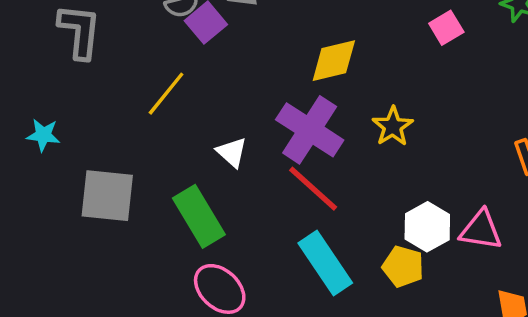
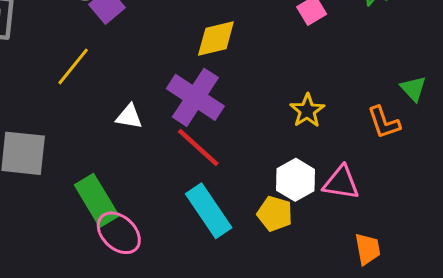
yellow star: (393, 126) -> (307, 111), moved
white triangle: (232, 152) -> (129, 117), turned -32
green rectangle: (199, 216) -> (97, 200), moved

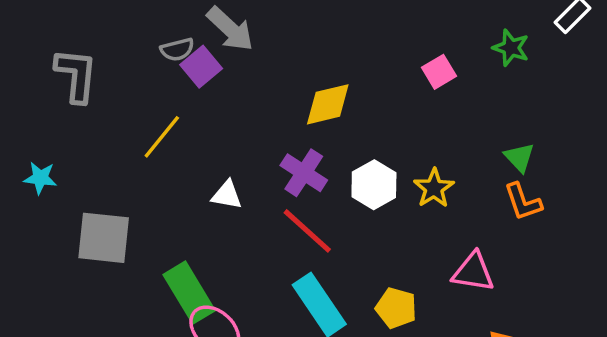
green triangle: (413, 89) -> (519, 157), moved
purple cross: (195, 97) -> (304, 173), size x0.7
white hexagon: (295, 180) -> (374, 185), moved

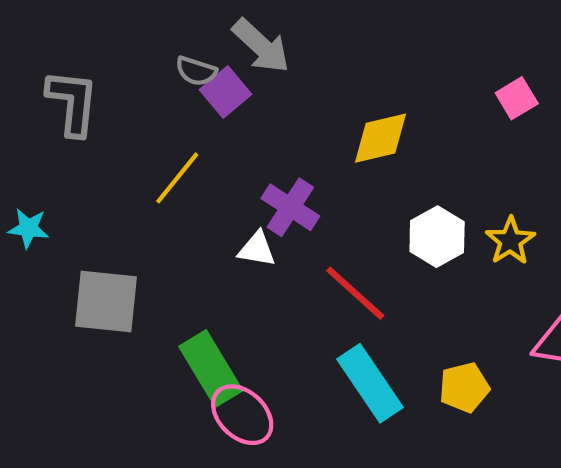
gray semicircle: (177, 50) -> (196, 71), turned 32
purple cross: (304, 173) -> (290, 207), moved
yellow pentagon: (396, 308) -> (464, 387), turned -30

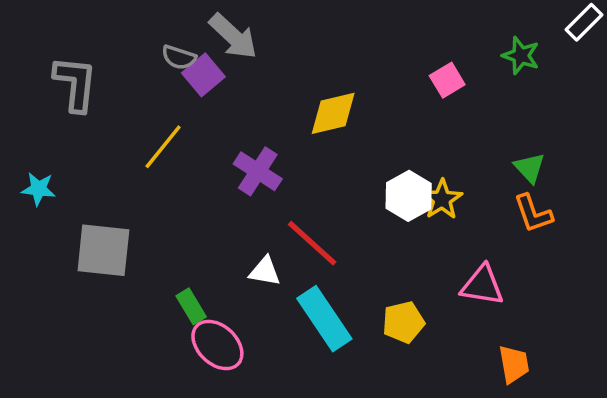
white hexagon: (437, 237) -> (409, 196), moved
white triangle: (257, 249) -> (265, 271), moved
green rectangle: (211, 369) -> (191, 306), size x0.6

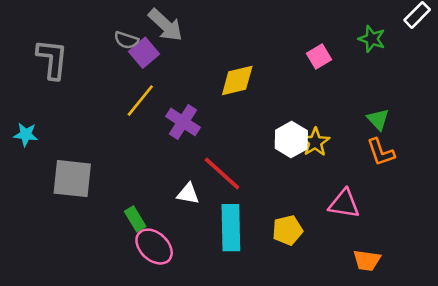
yellow line: (163, 147) -> (140, 101), moved
cyan rectangle: (324, 319) -> (231, 228), turned 33
orange trapezoid: (514, 364) -> (367, 260), turned 108

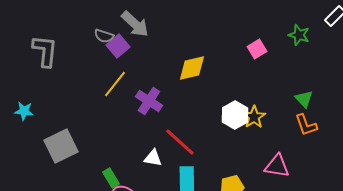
gray square: (72, 179) -> (61, 146), turned -32

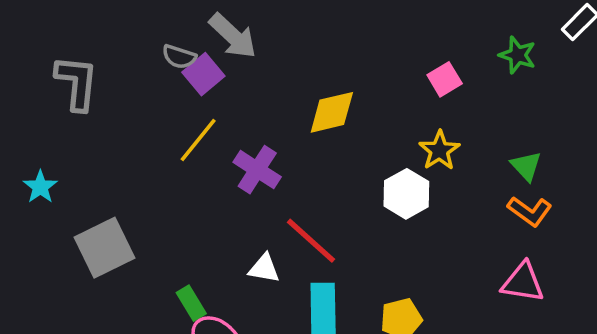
cyan star: (24, 111) -> (40, 187), turned 30
yellow star: (254, 117) -> (439, 150), moved
orange L-shape: (306, 125) -> (530, 211), turned -35
pink triangle: (277, 166) -> (523, 282), moved

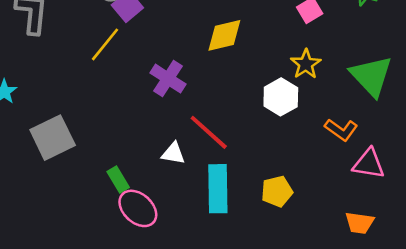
yellow line: (198, 140) -> (105, 44), moved
green triangle: (526, 166) -> (371, 76), size x1.8
orange L-shape: (530, 211) -> (341, 130), moved

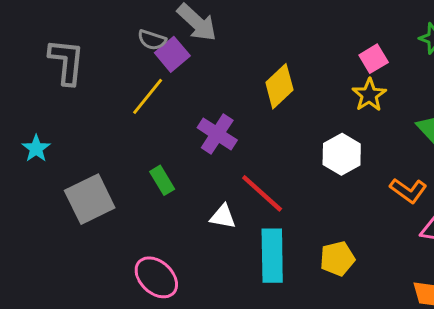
yellow diamond: (224, 35) -> (279, 86), turned -30
yellow star: (306, 64) -> (369, 95), moved
green rectangle: (118, 180) -> (162, 180), moved
pink ellipse: (138, 208) -> (156, 277), moved

